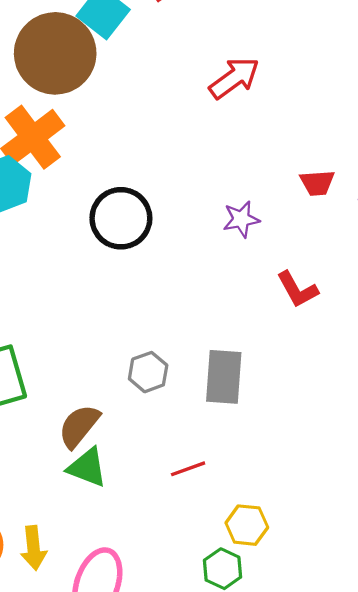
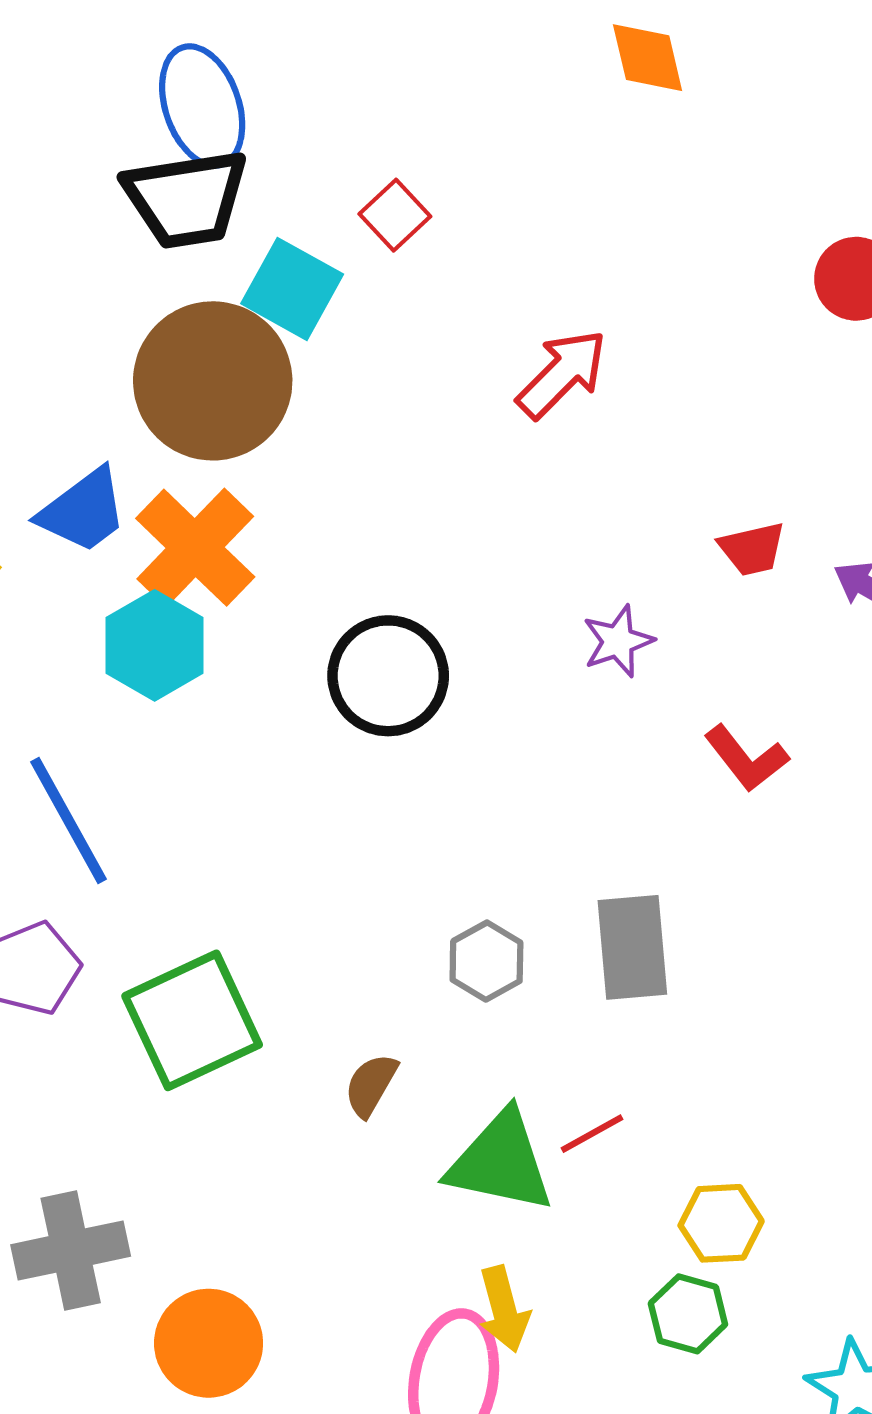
brown semicircle: (79, 426) -> (371, 1085), size x0.7
green triangle: (87, 467) -> (501, 1162), moved, size x1.4
yellow arrow: (34, 548) -> (504, 1309), moved

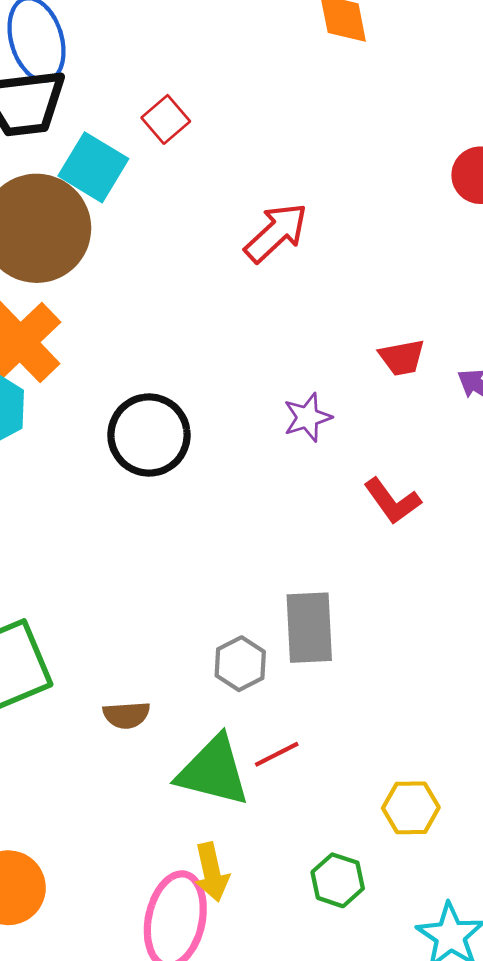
gray hexagon: (486, 961) -> (240, 664), moved
brown semicircle: (371, 1085) -> (126, 715), turned -126
yellow hexagon: (721, 1223) -> (411, 808), moved

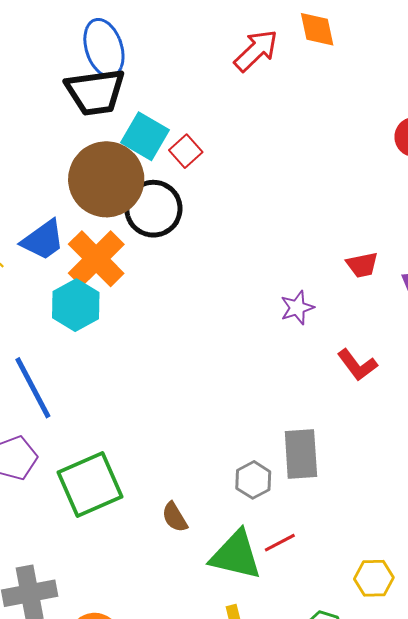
red square: (166, 119) -> (186, 151), moved
red arrow: (276, 233) -> (256, 51), moved
black circle: (149, 435) -> (153, 209), moved
brown semicircle: (126, 715) -> (175, 517), turned 64

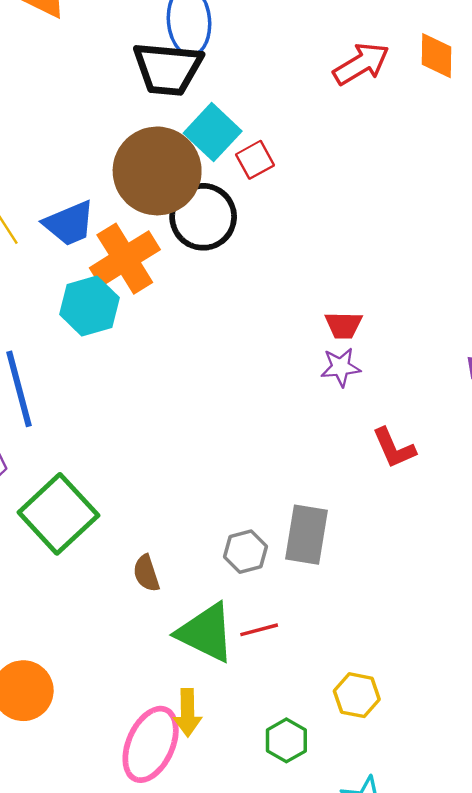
red trapezoid: (362, 265) -> (344, 325), moved
green square: (90, 485) -> (58, 514), turned -32

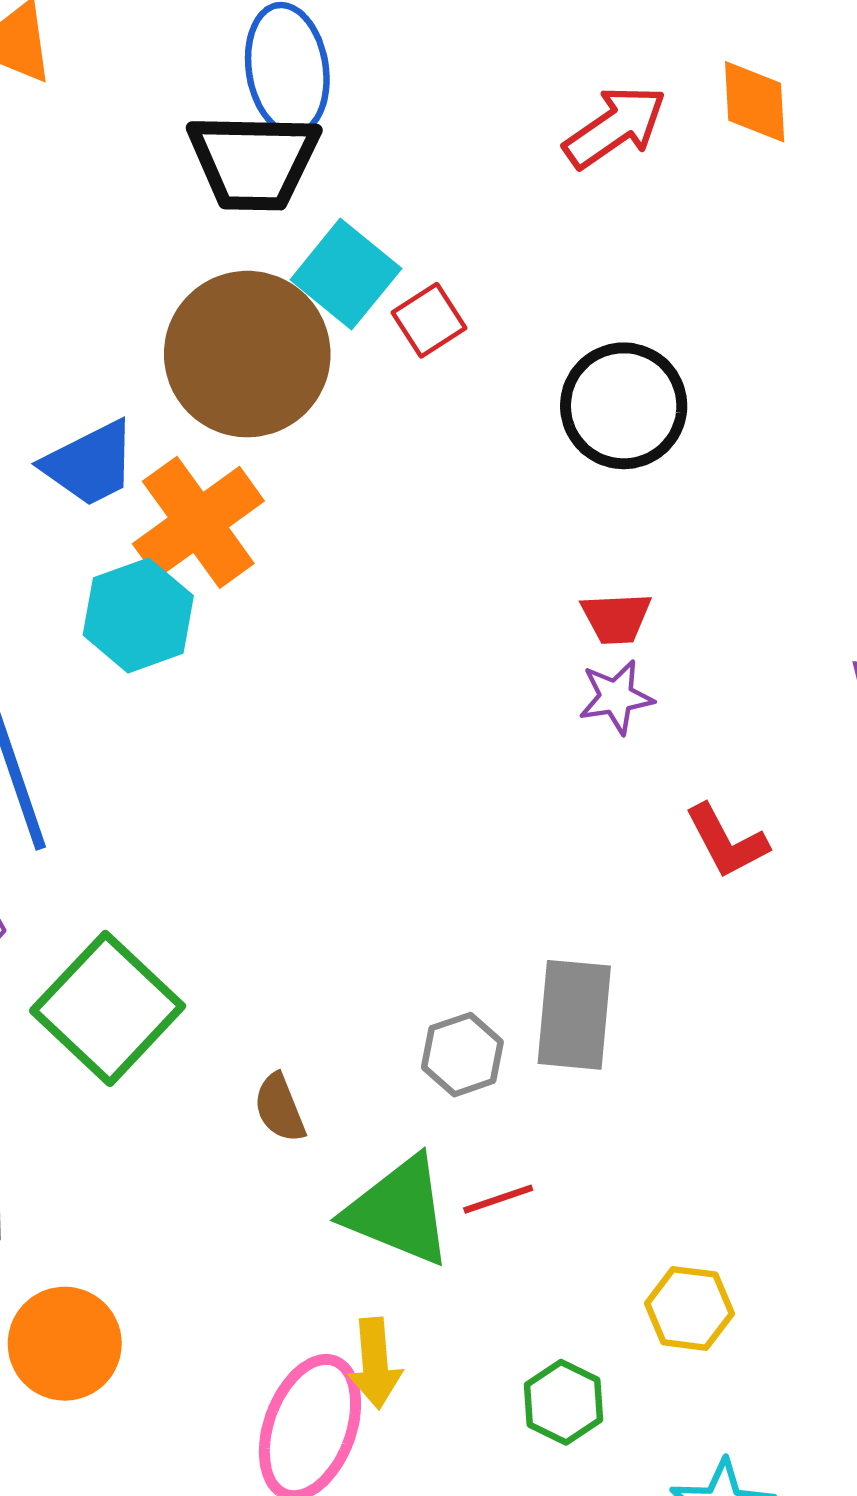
black circle: (203, 217) -> (624, 406), moved

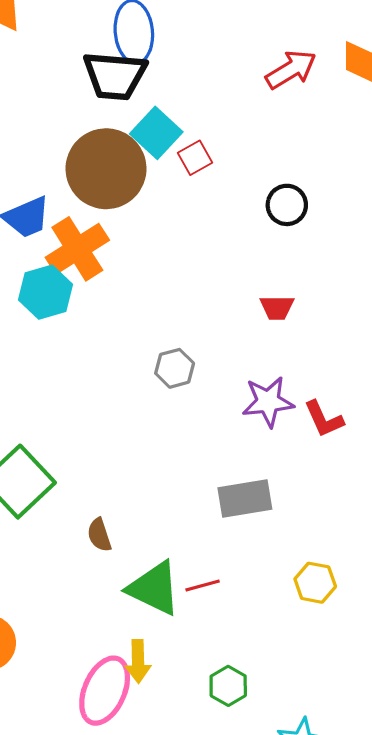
black circle: (624, 406) -> (287, 205), size x0.7
purple star: (616, 697) -> (268, 402), moved, size x1.4
gray rectangle: (574, 1015) -> (245, 498), turned 72
gray hexagon: (462, 1055) -> (175, 368), moved
yellow hexagon: (689, 1308) -> (315, 583), moved

